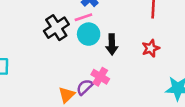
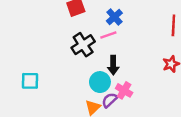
cyan circle: (89, 34) -> (100, 82), moved
black arrow: (112, 44) -> (113, 65), moved

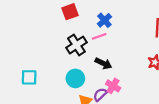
black arrow: (113, 65) -> (103, 63), turned -63
cyan circle: (100, 82) -> (75, 78), moved

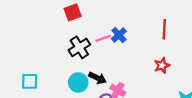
blue cross: (104, 20) -> (119, 35), moved
black arrow: (103, 63) -> (97, 78), moved

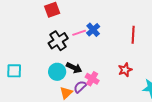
red line: (164, 29) -> (133, 35), moved
red star: (162, 66) -> (125, 70), moved

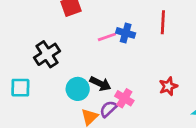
blue cross: (93, 30) -> (126, 33), turned -32
red line: (133, 35) -> (163, 22), moved
black cross: (58, 41) -> (47, 54), moved

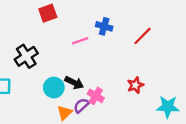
red line: (163, 22) -> (143, 36), moved, turned 42
blue cross: (126, 33) -> (104, 26), moved

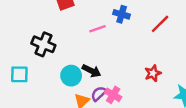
black cross: (26, 56) -> (43, 44), turned -35
pink cross: (96, 96) -> (113, 95), moved

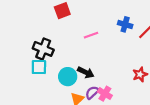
blue cross: (122, 14) -> (125, 24), moved
cyan square: (19, 74) -> (39, 67), moved

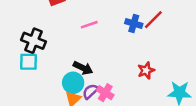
blue cross: (125, 24) -> (134, 23), moved
cyan circle: (68, 77) -> (73, 83), moved

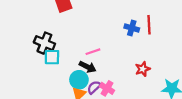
red line: (153, 20) -> (149, 25), turned -48
pink line: (89, 25) -> (93, 52), moved
cyan square: (29, 62) -> (52, 57), moved

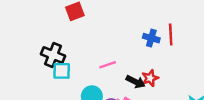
black arrow: (88, 67) -> (136, 82), moved
red star: (143, 69) -> (150, 78), moved

